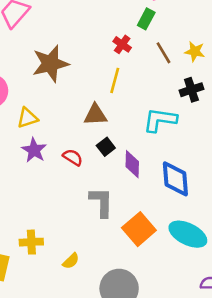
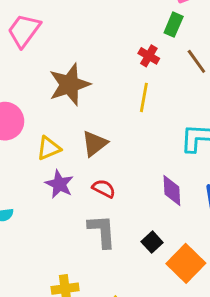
brown triangle: (95, 115) -> (95, 143), moved, turned -30
black square: (106, 147) -> (152, 242), moved
gray L-shape: (101, 202) -> (102, 231), moved

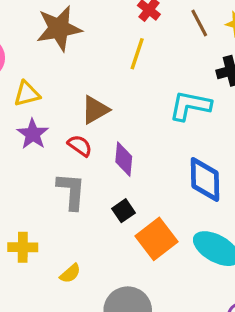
brown triangle: (95, 143) -> (95, 110), moved
purple diamond: (172, 190) -> (124, 159), moved

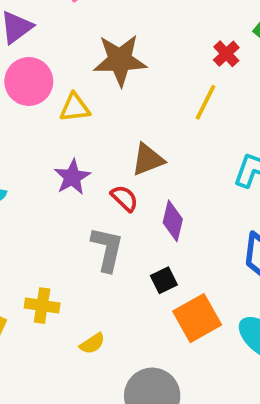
yellow triangle: (27, 94) -> (75, 108), moved

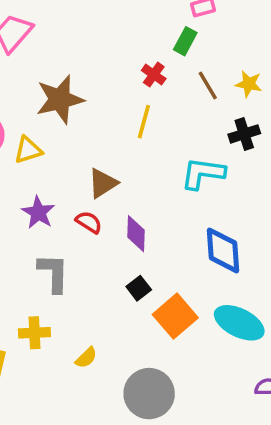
gray L-shape: (107, 249) -> (54, 273), moved

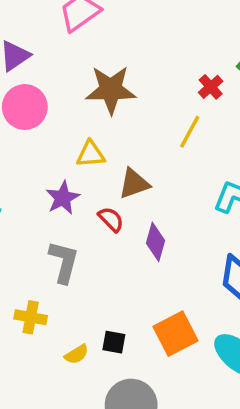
yellow triangle: (28, 150) -> (91, 154), moved
black square: (139, 288) -> (114, 342), moved, turned 35

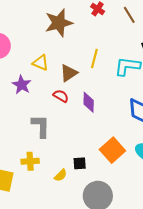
brown star: (111, 90) -> (59, 23), moved
yellow line: (190, 132) -> (94, 58), moved
yellow triangle: (91, 154) -> (41, 63), turned 42
purple star: (63, 198) -> (22, 85), moved

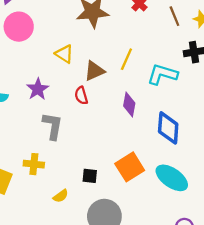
purple star: (22, 85) -> (38, 89), moved
red semicircle: (61, 96) -> (81, 96), turned -147
purple diamond: (89, 102) -> (129, 104), moved
yellow semicircle: (61, 175) -> (61, 196), moved

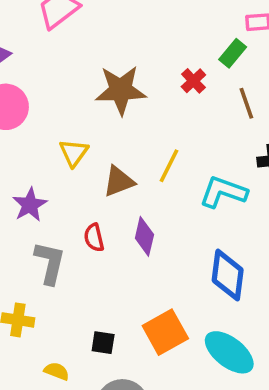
yellow triangle: (64, 54) -> (74, 153), turned 30
red semicircle: (81, 96) -> (94, 238), moved
purple diamond: (129, 104) -> (144, 236), moved
yellow semicircle: (61, 196) -> (57, 371), turned -126

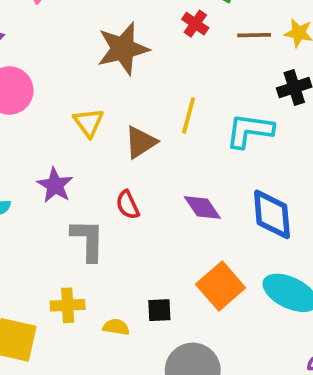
brown line: (246, 103) -> (254, 35), turned -60
purple diamond: (144, 236) -> (202, 207), moved, turned -36
yellow semicircle: (57, 371) -> (116, 327), moved

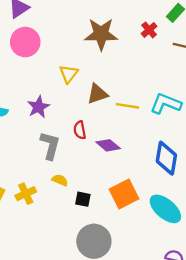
yellow line: (189, 116) -> (127, 106), moved, turned 70
purple diamond: (202, 207) -> (108, 145), moved, turned -30
yellow cross: (68, 305) -> (26, 194), moved, turned -36
yellow semicircle: (116, 327) -> (60, 180), moved

